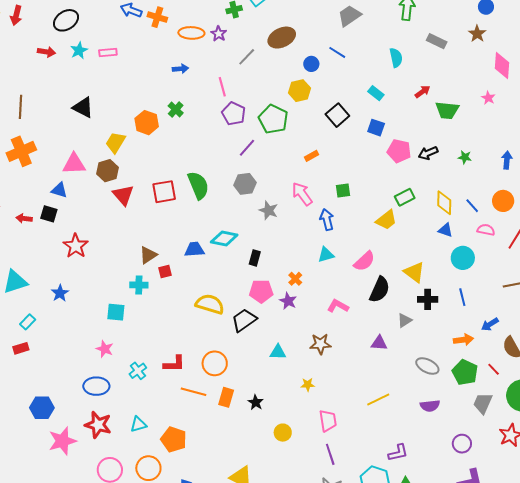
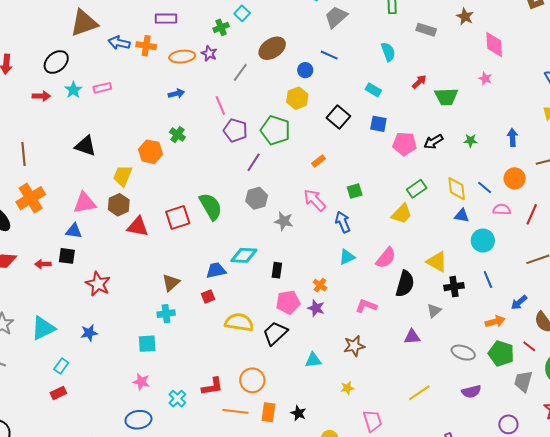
red triangle: (123, 195) -> (138, 227), turned -30
red square: (165, 272) -> (208, 296), moved
blue star: (60, 293) -> (89, 333), turned 30

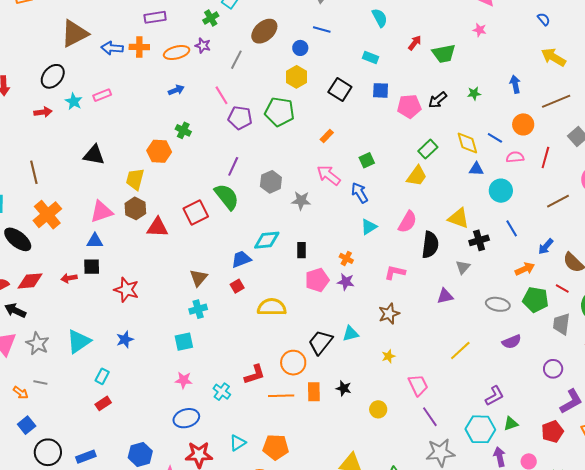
purple line: (254, 162) -> (233, 166), moved
black trapezoid: (275, 333) -> (321, 342), moved

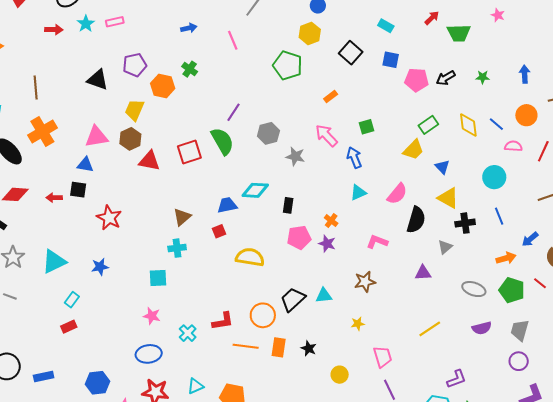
purple pentagon: (240, 118) -> (135, 65), moved, turned -30
blue triangle: (476, 169) -> (442, 167), moved, turned 35
gray trapezoid: (561, 324) -> (520, 330), moved

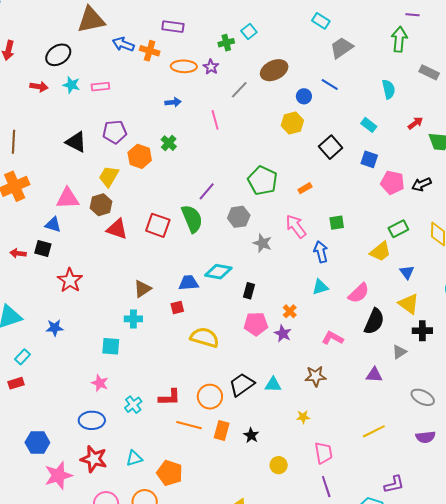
cyan star: (86, 24) -> (71, 85), turned -30
green pentagon: (288, 65) -> (263, 181), moved
red square: (189, 152) -> (158, 225), turned 30

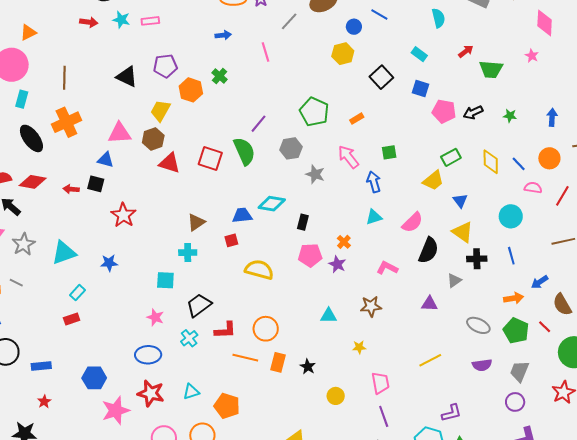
black trapezoid: (242, 385) -> (199, 305), moved

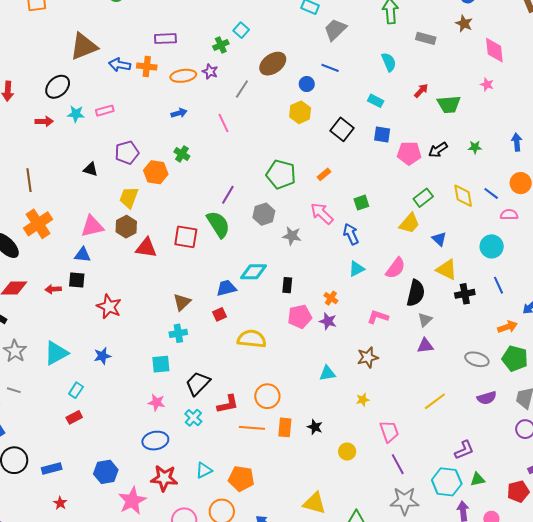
black triangle: (127, 77) -> (91, 169), size x0.7
gray triangle: (454, 280) -> (425, 320), moved

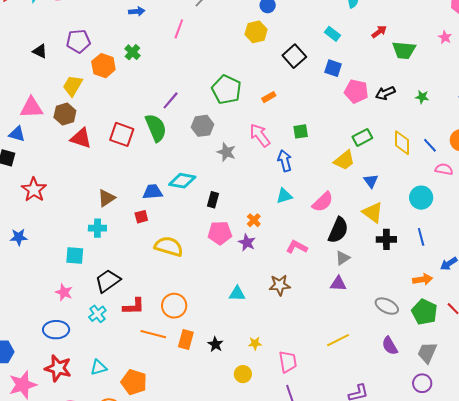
pink line: (223, 123) -> (179, 29), turned 36
purple semicircle: (487, 398) -> (390, 346), turned 66
yellow star: (363, 400) -> (255, 343), moved

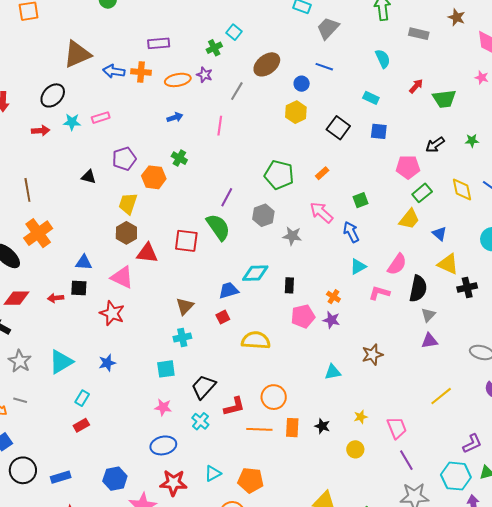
pink pentagon: (356, 91) -> (408, 167), moved
pink triangle: (31, 108) -> (122, 277), moved, turned 40
pink L-shape: (297, 247) -> (379, 293), moved

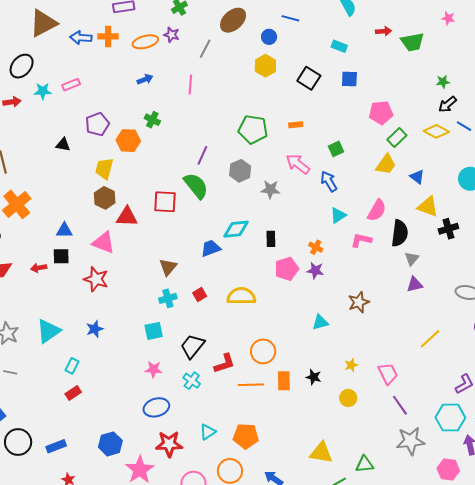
red arrow: (416, 86) -> (384, 31), turned 49
black arrow: (435, 145) -> (447, 104), moved
orange rectangle: (322, 173) -> (296, 125), turned 40
yellow diamond: (462, 190) -> (436, 131), turned -45
red square: (223, 317) -> (200, 294), moved

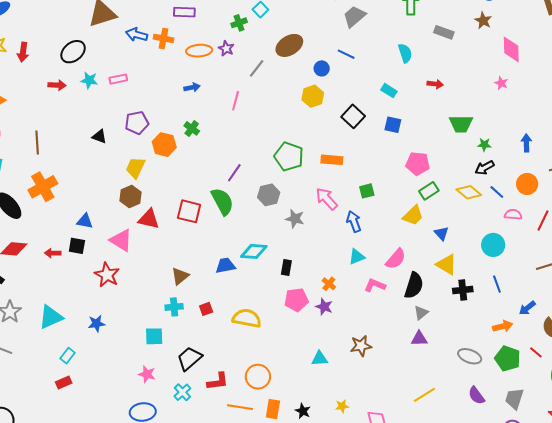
green trapezoid: (412, 42) -> (461, 124), moved
orange rectangle: (296, 125) -> (332, 160), size x1.5

